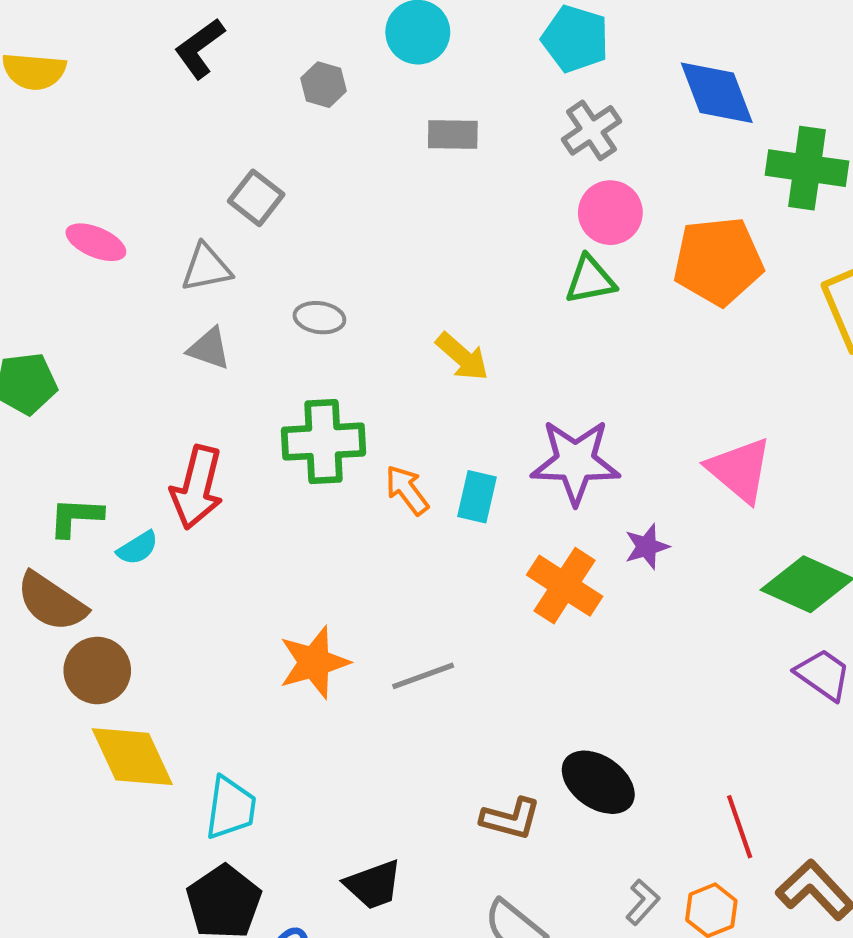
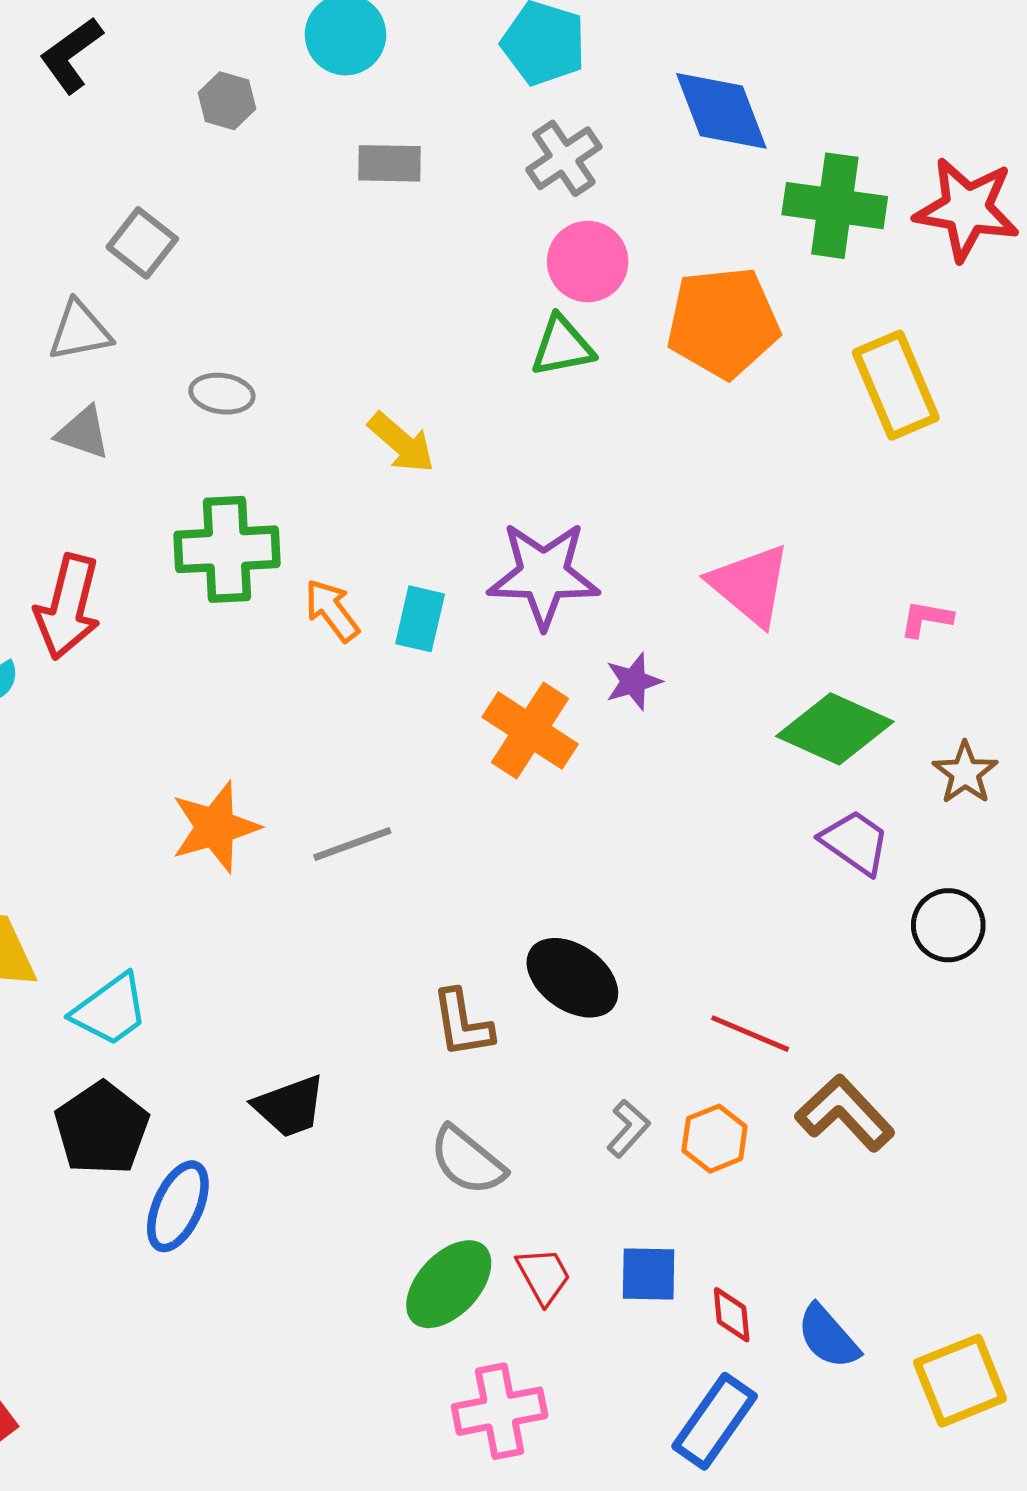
cyan trapezoid: (231, 808) -> (110, 1010), turned 46
brown L-shape: (511, 819) -> (462, 1023), turned 66
red line: (740, 827) -> (750, 1034), turned -48

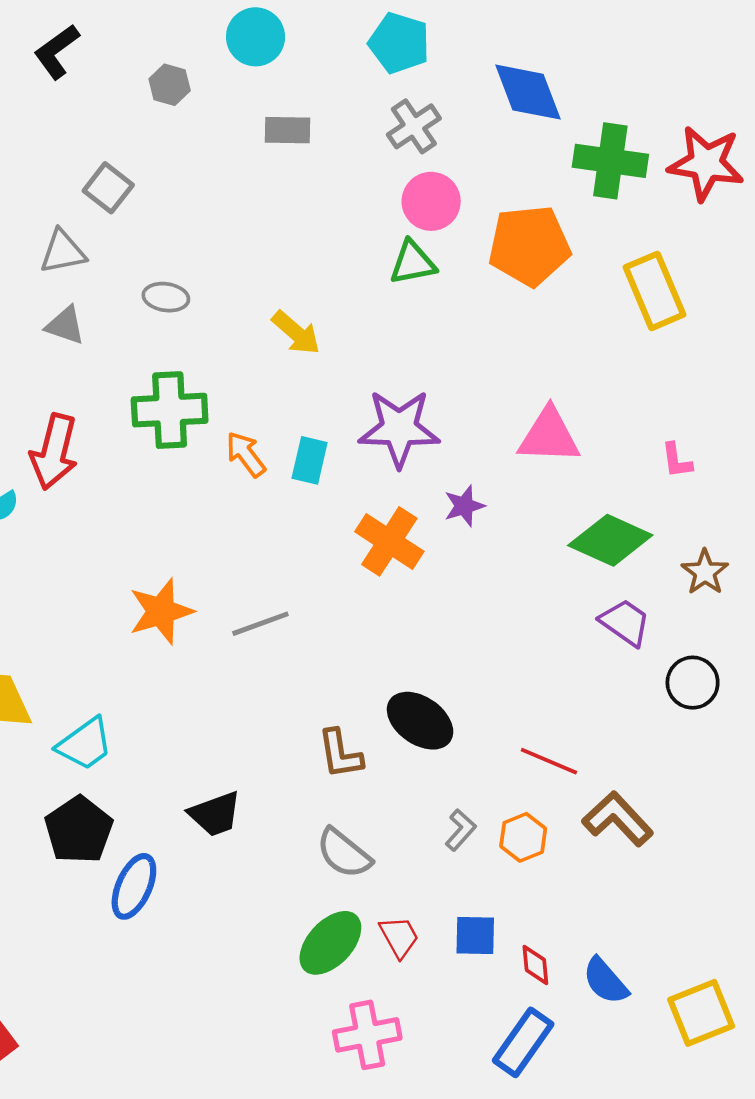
pink triangle: (750, 585) -> (549, 436), turned -38
pink L-shape: (926, 619) -> (677, 460), turned -108

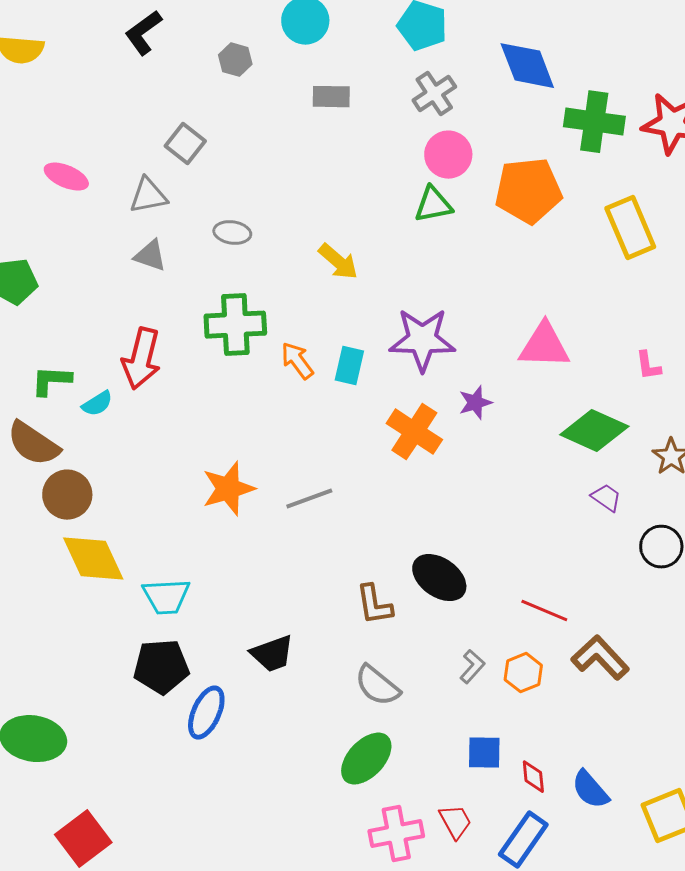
purple trapezoid: (625, 622) -> (606, 498), size x0.7
cyan trapezoid: (85, 744) -> (166, 597), turned 33
black pentagon: (79, 830) -> (161, 667), turned 30
red trapezoid: (399, 937) -> (455, 822), moved

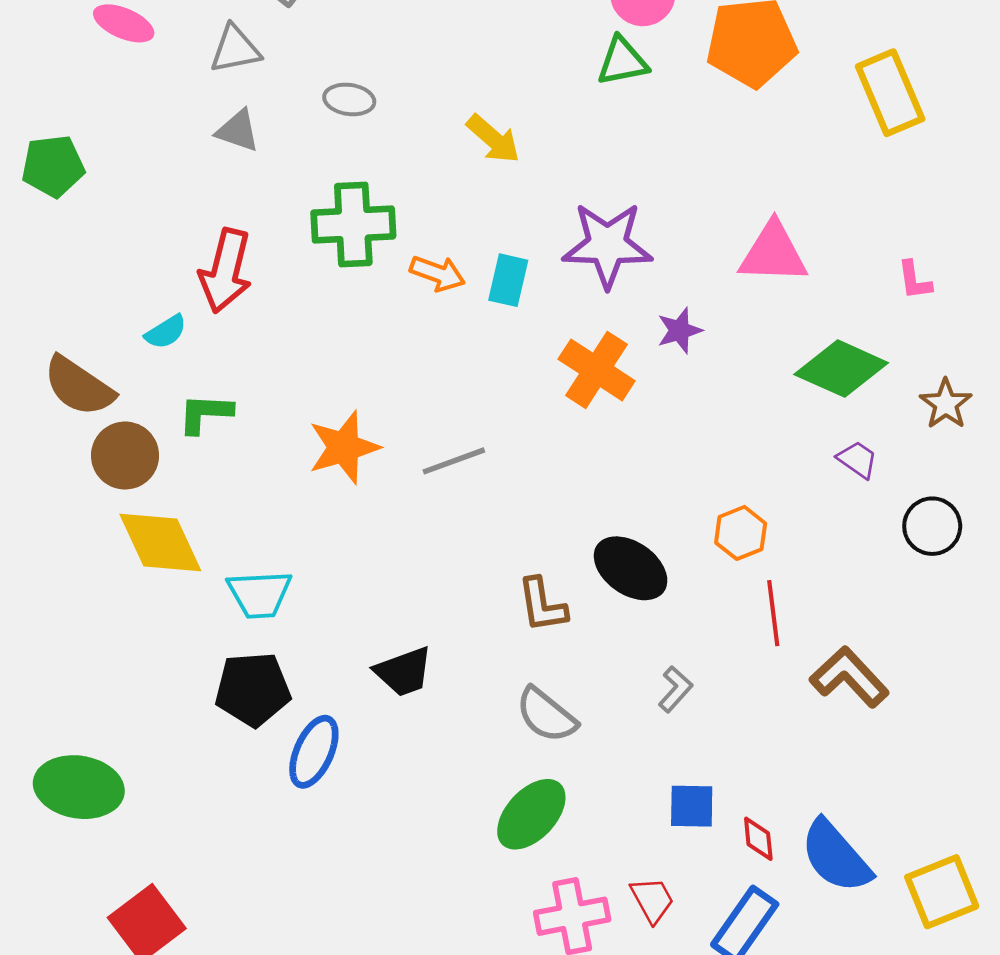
orange arrow: (297, 361) -> (438, 273), turned 147
green L-shape: (51, 381) -> (205, 413), moved
red line: (544, 611) -> (773, 613), turned 60
orange hexagon: (523, 673) -> (741, 533), moved
blue semicircle: (590, 790) -> (836, 856), size x1.4

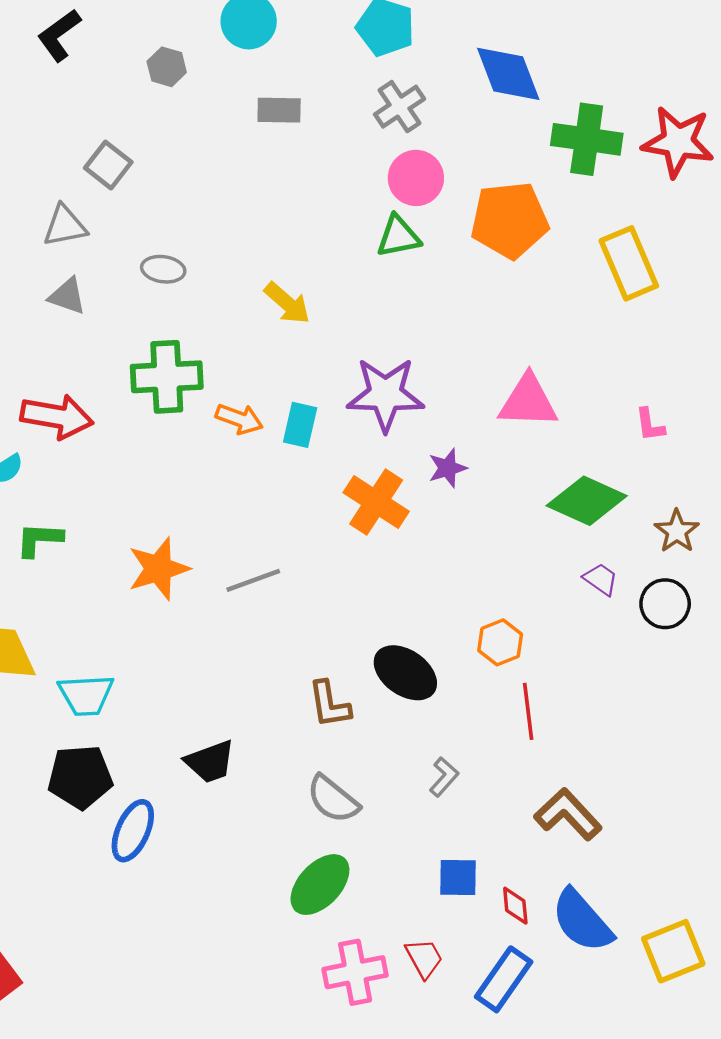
red arrow: (226, 271) -> (57, 417), turned -94
black circle: (932, 526) -> (665, 604), moved
brown L-shape: (849, 677) -> (568, 814), moved

